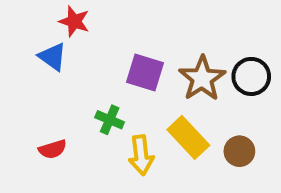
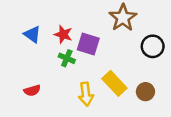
red star: (74, 21) -> (63, 34), moved
brown star: (202, 78) -> (123, 18), moved
green cross: (110, 120) -> (67, 58), moved

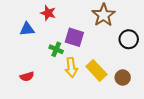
blue triangle: (32, 34) -> (27, 29), turned -42
red star: (63, 34) -> (48, 13), moved
yellow arrow: (86, 94) -> (71, 67), moved

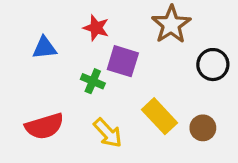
red star: (48, 13) -> (96, 28), moved
yellow arrow: (71, 67) -> (108, 133), moved, turned -36
red semicircle: (27, 77) -> (44, 126), size x1.6

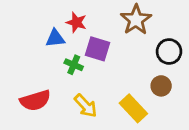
blue triangle: (44, 48) -> (55, 38), moved
yellow rectangle: (160, 116) -> (133, 108), moved
brown circle: (203, 128) -> (161, 86), moved

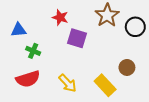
blue triangle: (55, 38) -> (19, 30), moved
black circle: (169, 52) -> (135, 27), moved
green cross: (74, 65) -> (33, 51), moved

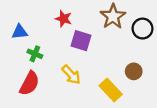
red semicircle: (28, 79) -> (29, 83), turned -45
yellow arrow: (68, 83) -> (71, 75), moved

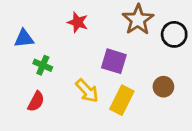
purple square: (81, 41) -> (114, 61), moved
red semicircle: (29, 83) -> (36, 101), size x0.7
yellow rectangle: (111, 90) -> (122, 100), moved, turned 70

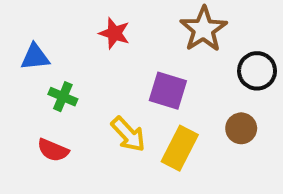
black circle: (174, 34) -> (257, 71), moved
red semicircle: (36, 101) -> (53, 150), turned 85

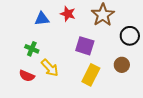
red star: (114, 33) -> (68, 14), moved
blue triangle: (35, 57) -> (42, 19), moved
yellow arrow: (128, 134) -> (50, 68), moved

